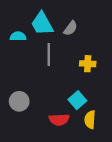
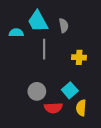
gray semicircle: (71, 28) -> (64, 25), turned -48
gray circle: (19, 101) -> (37, 91), moved

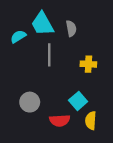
cyan semicircle: (16, 33) -> (18, 36), turned -32
gray circle: (37, 91) -> (30, 102), moved

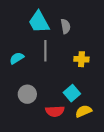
cyan semicircle: (18, 36) -> (17, 58), moved
yellow semicircle: (91, 121) -> (84, 111), turned 63

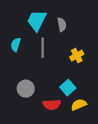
cyan trapezoid: (39, 22) -> (37, 21), turned 55
cyan semicircle: (17, 58) -> (16, 45), moved, turned -40
yellow cross: (81, 59) -> (77, 56), turned -32

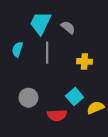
gray semicircle: (62, 25) -> (68, 27), turned -40
yellow cross: (77, 56) -> (84, 61), turned 32
yellow semicircle: (79, 105) -> (95, 108), moved

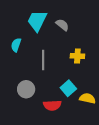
gray line: (47, 53) -> (43, 60), moved
yellow semicircle: (95, 108) -> (87, 98), turned 35

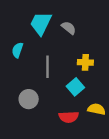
cyan square: (68, 88) -> (75, 87), moved
red semicircle: (52, 105) -> (69, 117), moved

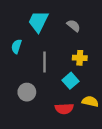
gray semicircle: (69, 28) -> (74, 26), moved

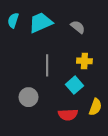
cyan trapezoid: (38, 21) -> (41, 23), turned 40
cyan semicircle: (16, 46) -> (13, 20), moved
yellow semicircle: (90, 101) -> (95, 107), turned 98

